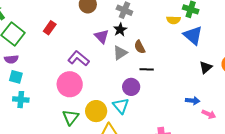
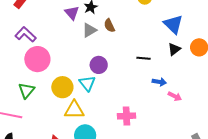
blue triangle: (193, 35) -> (173, 24), moved
purple L-shape: (78, 58) -> (26, 34), moved
black line: (147, 69) -> (143, 58), moved
green triangle: (71, 117) -> (27, 90), moved

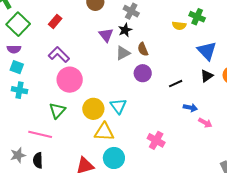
black line: (143, 58) -> (176, 84), turned -32
purple circle: (99, 65) -> (143, 73), moved
pink cross: (126, 116) -> (156, 140), turned 30

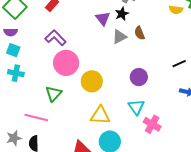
purple circle: (143, 73) -> (139, 77), moved
black line: (176, 84) -> (179, 64), moved
cyan triangle: (118, 106) -> (136, 107), moved
yellow circle: (93, 109) -> (92, 81), moved

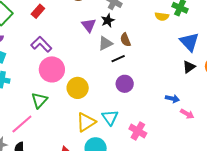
black line: (179, 64) -> (118, 59), moved
cyan triangle: (136, 107) -> (110, 118), moved
yellow triangle: (100, 115) -> (86, 122), turned -35
pink line: (36, 117) -> (22, 124), turned -55

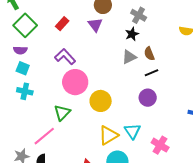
purple triangle: (89, 25) -> (95, 25), moved
black line: (118, 59) -> (152, 73), moved

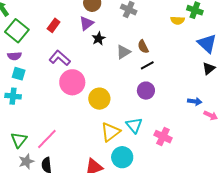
purple triangle: (95, 25) -> (86, 23), turned 35
black star: (132, 34) -> (98, 38), moved
cyan cross: (25, 91) -> (13, 96), moved
green triangle: (62, 113) -> (19, 140), moved

